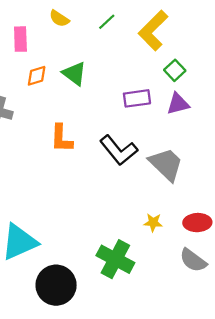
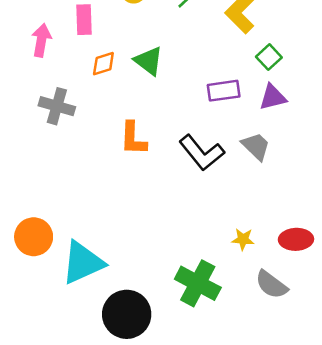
gray trapezoid: (166, 164) -> (256, 146), moved, size x0.7
gray semicircle: (193, 260) -> (271, 285), moved

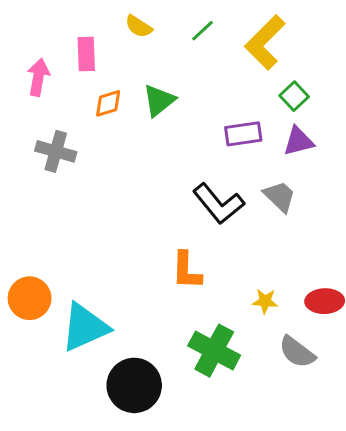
green triangle: (149, 61) -> (159, 100), turned 44
orange L-shape: (133, 139) -> (187, 271), moved

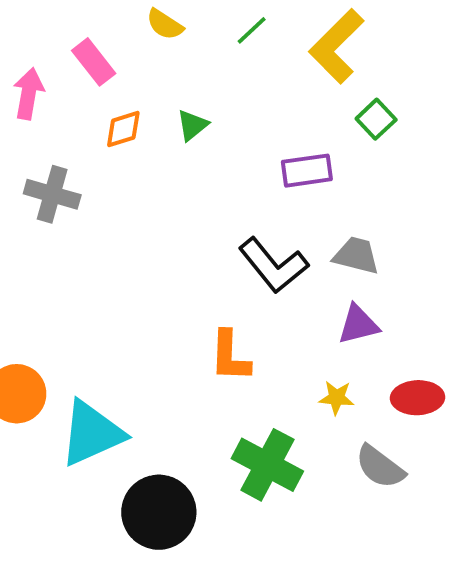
pink rectangle: (86, 54) -> (94, 62), turned -36
green triangle: (159, 100) -> (192, 125), size x0.7
purple triangle: (298, 141) -> (358, 325), moved
gray trapezoid: (280, 196) -> (356, 255), turned -30

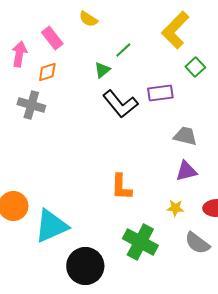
green line: (252, 30) -> (123, 50), moved
orange diamond: (123, 129) -> (47, 72), moved
black L-shape: (273, 265) -> (120, 104), moved

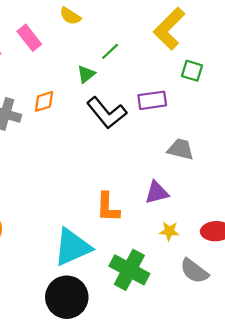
green square: (195, 67) -> (192, 71), turned -30
orange diamond: (47, 72) -> (44, 101), moved
purple triangle: (186, 171) -> (157, 192), moved
cyan triangle: (51, 226) -> (72, 247), moved

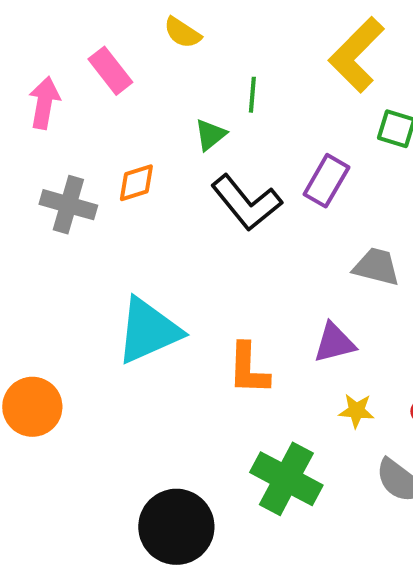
green line: (110, 51) -> (252, 95), turned -42
purple rectangle: (152, 100) -> (326, 181), turned -52
cyan triangle: (72, 247) -> (148, 331), moved

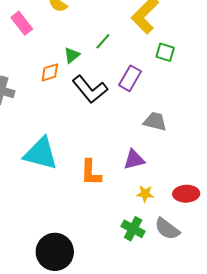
green line: (252, 95) -> (103, 41), moved, turned 36
orange diamond: (136, 183) -> (50, 72), moved
cyan triangle: (148, 331) -> (41, 154), turned 39
green cross: (286, 479) -> (133, 229), moved, size x0.7

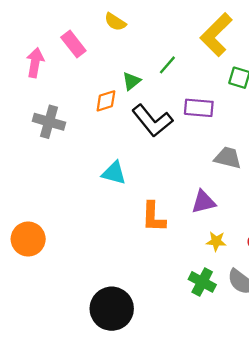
purple rectangle: (130, 78) -> (199, 108), turned 65
cyan triangle: (41, 154) -> (114, 173), moved, size x0.6

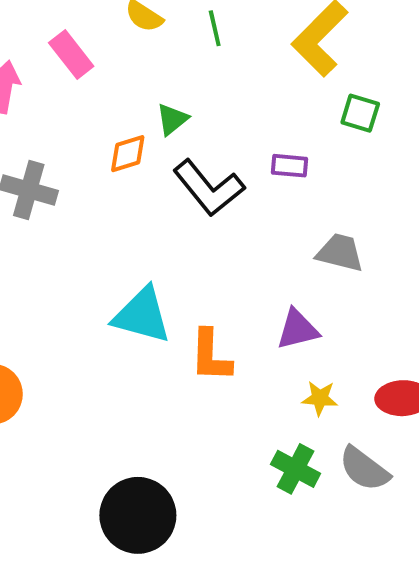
green line: (167, 65) -> (215, 28), moved, turned -54
purple rectangle: (199, 108) -> (289, 166), size x0.7
cyan triangle: (114, 173) -> (142, 315), moved, size x1.4

